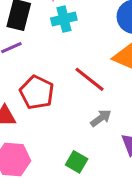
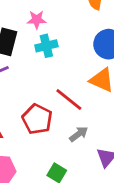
red pentagon: (37, 92) -> (37, 119), moved

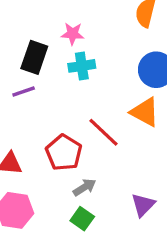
gray arrow: (79, 134) -> (85, 187), moved

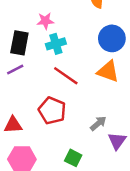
red line: (103, 132) -> (66, 76), moved
gray arrow: (85, 187) -> (98, 123), moved

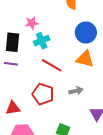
purple line: (15, 70) -> (11, 64), turned 40
gray arrow: (98, 123) -> (76, 91), moved, turned 32

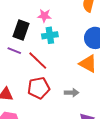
red line: (52, 65) -> (38, 61), moved
red pentagon: (43, 94) -> (39, 88), turned 30

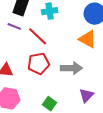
gray arrow: (72, 93) -> (71, 68), size x1.5

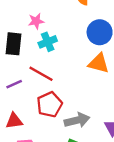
purple line: (14, 26) -> (14, 84), moved, turned -32
gray arrow: (71, 68) -> (77, 120), moved

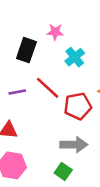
cyan cross: (48, 42) -> (75, 57), moved, turned -30
red pentagon: (50, 104) -> (78, 106), moved

